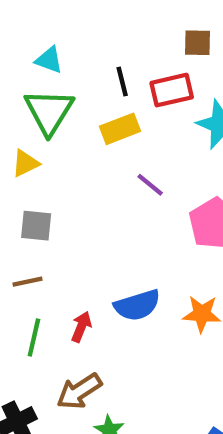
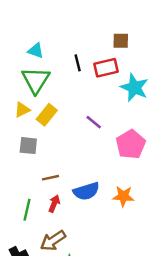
yellow rectangle: (120, 129) -> (47, 115), moved, turned -30
brown line: (28, 282) -> (50, 178), moved

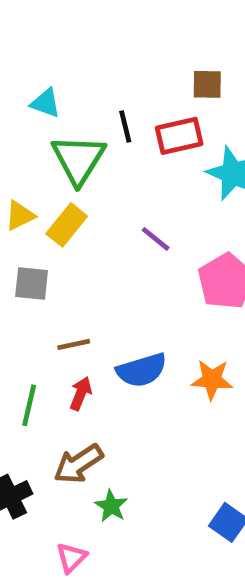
green triangle: (36, 80) -> (78, 159), moved

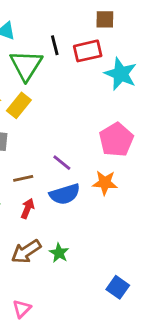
purple line: (156, 239) -> (62, 163), moved
orange star: (212, 380) -> (105, 183), moved
green star: (111, 506) -> (59, 253), moved

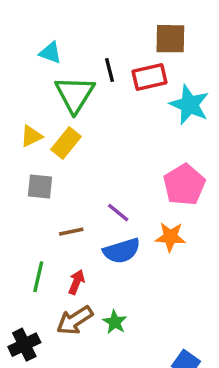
brown square: (105, 19) -> (170, 39), size x1.4
red arrow: (28, 208) -> (76, 282), moved

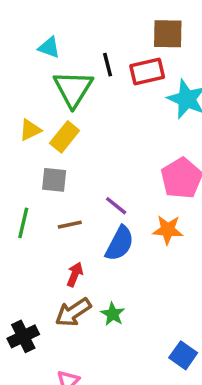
gray square: (40, 186) -> (54, 180), moved
blue semicircle: (122, 251) -> (120, 244), turned -45
green line: (38, 277) -> (23, 223), moved

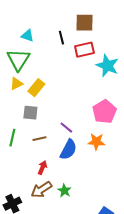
brown square: (168, 34) -> (84, 23), moved
black line: (108, 65) -> (61, 38), moved
green triangle: (73, 89) -> (18, 60), moved

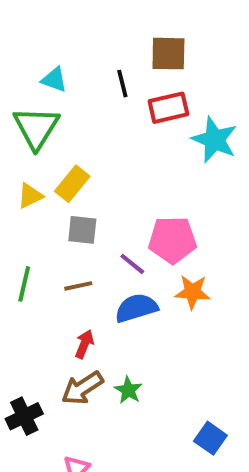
yellow triangle: (16, 84) -> (30, 196), moved
pink pentagon: (104, 112) -> (172, 240), moved, turned 30
gray square: (30, 113) -> (82, 230), moved
blue semicircle: (68, 150) -> (136, 308), turned -135

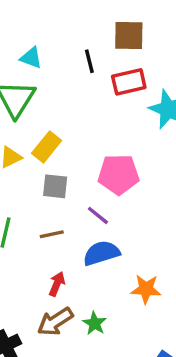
pink pentagon: (172, 240) -> (119, 174), moved
orange star: (192, 292) -> (146, 289), moved

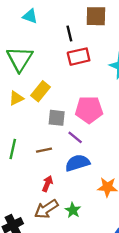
cyan triangle: (31, 58) -> (30, 16), moved
red rectangle: (129, 82) -> (79, 57), moved
gray square: (55, 186) -> (57, 118), moved

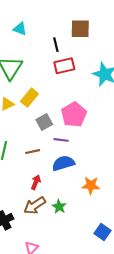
pink pentagon: (89, 110) -> (74, 115), turned -30
gray square: (57, 118) -> (44, 122), turned -35
purple line: (75, 137) -> (61, 140), turned -32

